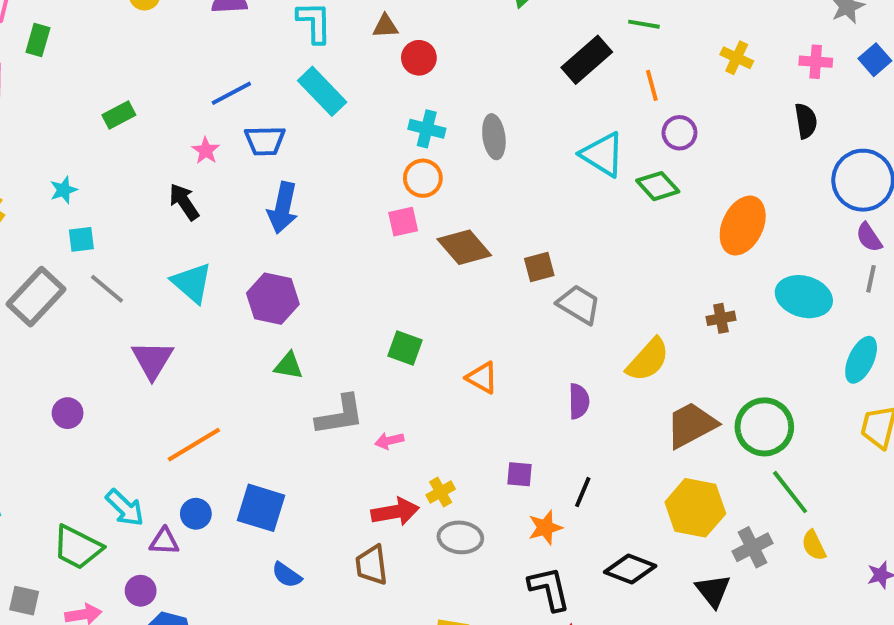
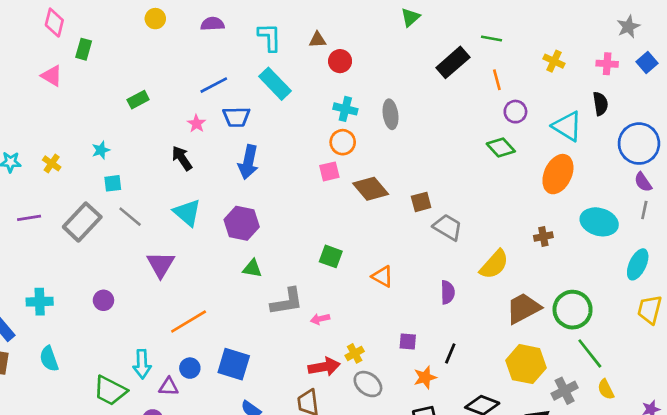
cyan triangle: (602, 154) -> (567, 126), moved
cyan arrow: (125, 508) -> (142, 364), turned 44
gray ellipse: (460, 537) -> (368, 384), turned 32

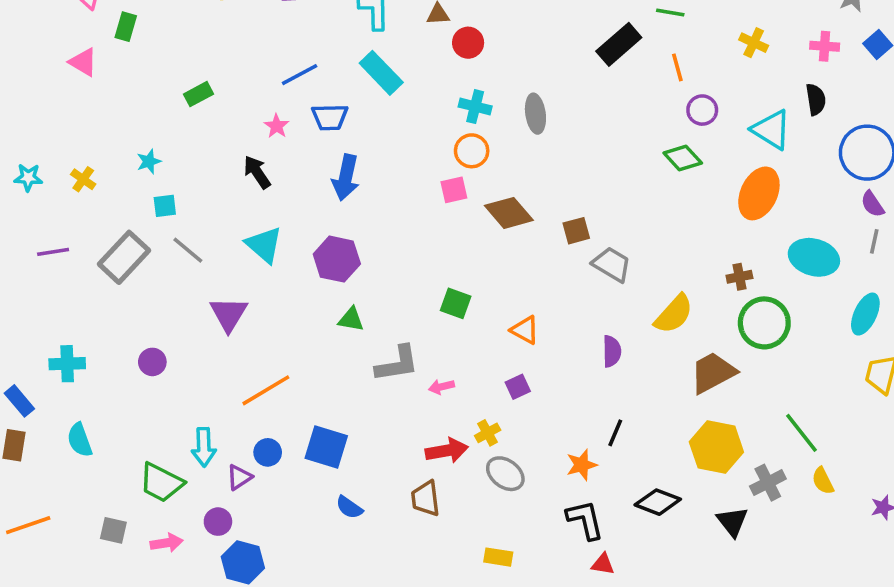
green circle: (573, 310) -> (764, 323), moved
purple square: (408, 341) -> (518, 387), moved, turned -30
purple triangle: (169, 387) -> (239, 477), turned -36

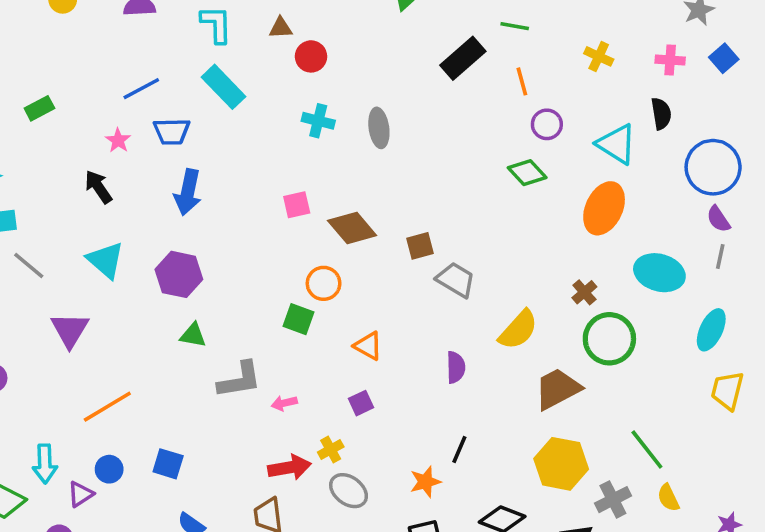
orange circle: (472, 151) -> (324, 283), moved
brown cross: (739, 277) -> (584, 292), turned -30
blue square: (326, 447) -> (168, 464), size x0.7

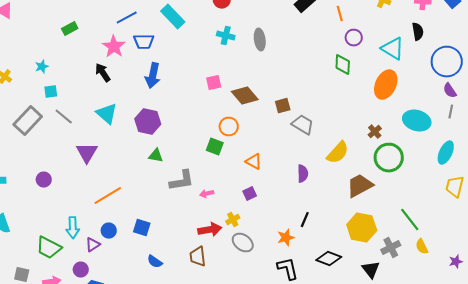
pink star: (118, 140) -> (114, 47), size x1.6
green diamond: (527, 173) -> (343, 65), turned 45

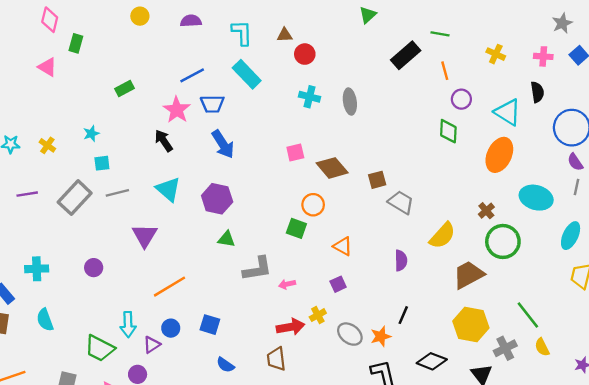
blue arrow: (153, 76) -> (223, 144), turned -45
gray line: (64, 117) -> (117, 193), turned -54
gray ellipse: (243, 243) -> (350, 334), moved

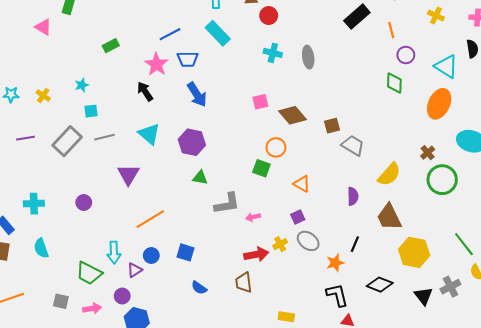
brown trapezoid: (469, 275) -> (389, 217), moved, turned -88
gray ellipse: (350, 334) -> (308, 241), moved
gray cross: (505, 348) -> (450, 287), moved

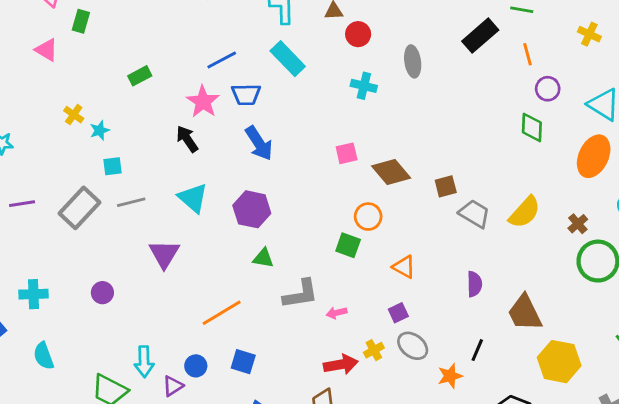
gray ellipse: (308, 57) -> (413, 61), moved
yellow cross: (43, 96) -> (74, 115), moved
yellow semicircle: (389, 174) -> (525, 212), moved
orange line: (150, 219) -> (222, 313), moved

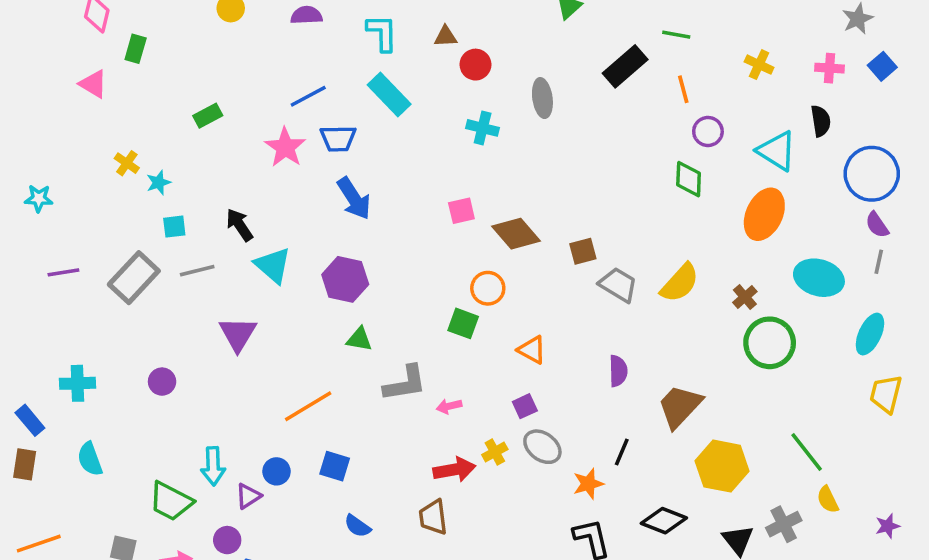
black arrow: (187, 139) -> (240, 225), moved
brown trapezoid: (525, 313) -> (680, 406), turned 69

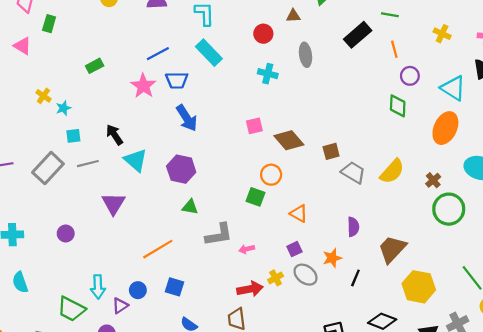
brown triangle: (446, 36) -> (293, 16), moved
orange star: (588, 484) -> (332, 258), moved

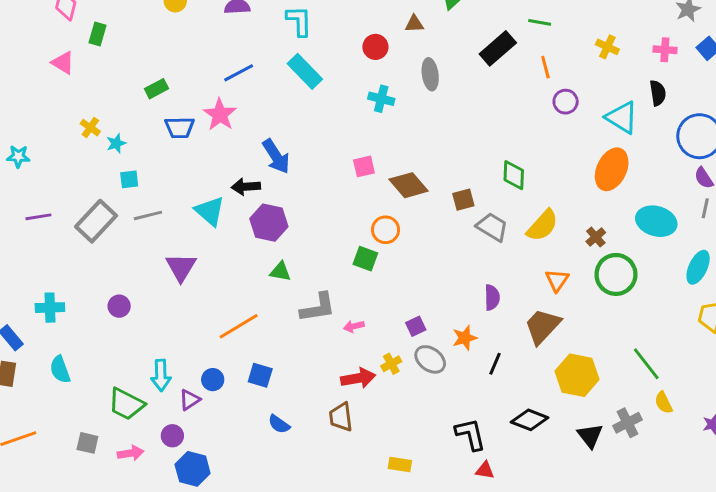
blue trapezoid: (177, 80) -> (180, 128), moved
green diamond: (398, 106) -> (514, 175), moved
black arrow: (115, 135) -> (246, 187), moved, turned -60
orange triangle: (299, 214) -> (557, 280), moved, turned 36

